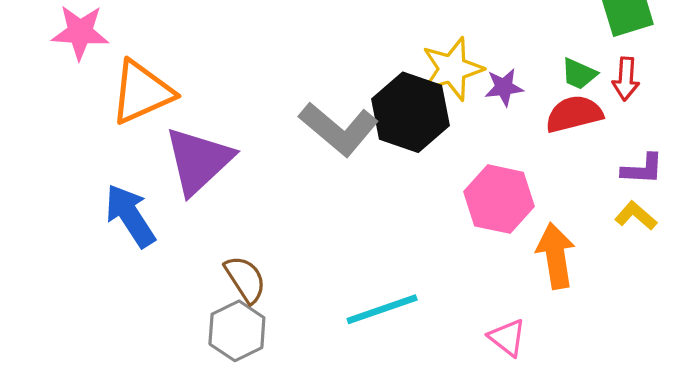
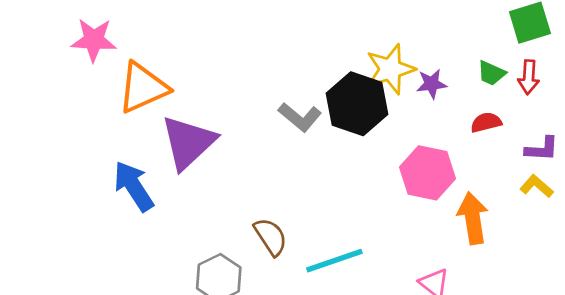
red semicircle: (574, 114) -> (486, 122), moved, size x0.7
gray L-shape: (339, 129) -> (300, 117), size x0.7
brown semicircle: (245, 279) -> (271, 237), moved

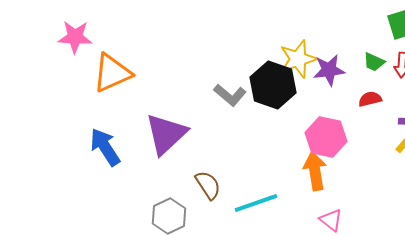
purple star: (432, 84) -> (329, 70), size x1.4
purple triangle: (188, 142) -> (166, 134), moved
orange arrow: (473, 218) -> (315, 171), moved

